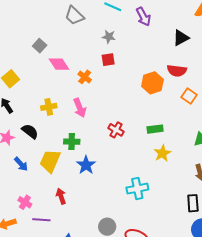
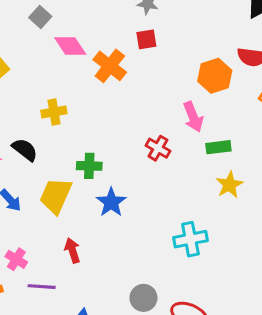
orange cross: (85, 77) -> (110, 66), size x1.5
pink arrow: (80, 108) -> (193, 117), moved

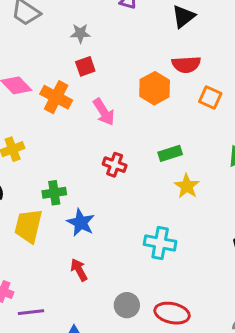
pink arrow: (193, 117) -> (104, 112), moved
cyan cross: (190, 239) -> (160, 243), turned 32
red arrow: (72, 250) -> (79, 270), moved

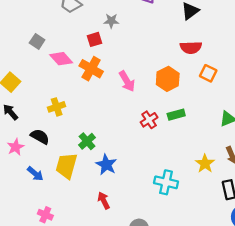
red square: (85, 66) -> (94, 39), moved
orange hexagon: (155, 88) -> (168, 79), moved
red cross: (115, 165) -> (149, 120), moved, turned 35
yellow star: (187, 186) -> (205, 164), moved
green cross: (54, 193) -> (87, 141), turned -35

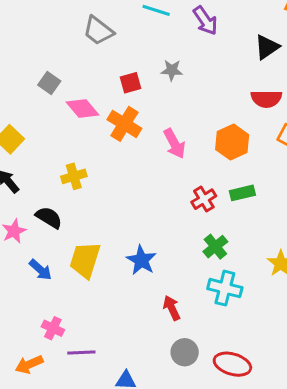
gray star: (111, 21) -> (172, 70), moved
green cross: (87, 141) -> (215, 247), moved
red arrow: (104, 200) -> (172, 308), moved

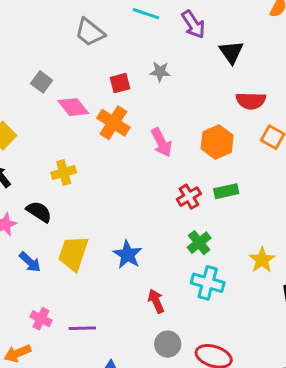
black triangle: (267, 47) -> (231, 52), moved, turned -32
purple line: (81, 353) -> (82, 328), moved

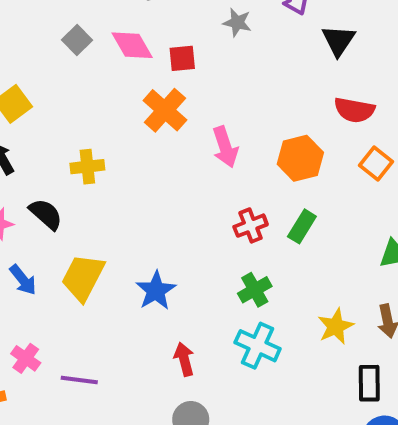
gray star: (160, 72) -> (237, 22), moved
pink diamond: (73, 107) -> (132, 45), moved
green rectangle: (226, 191) -> (302, 226), turned -55

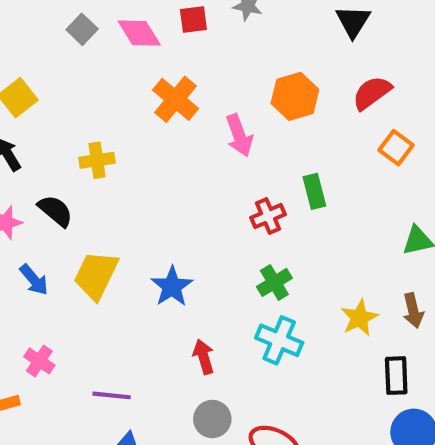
red square: (182, 58) -> (193, 20), moved
red semicircle: (354, 110) -> (372, 93), turned 135
orange hexagon: (300, 158) -> (295, 96), moved
green rectangle: (302, 226) -> (314, 191), moved, turned -44
purple line: (79, 380) -> (112, 395), moved

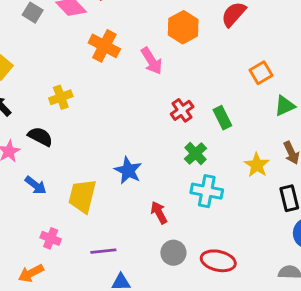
orange square: (396, 148) -> (261, 73), moved, turned 35
green rectangle: (314, 191) -> (222, 118), moved
yellow trapezoid: (96, 275) -> (82, 196), moved

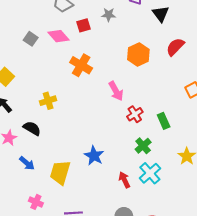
pink arrow: (152, 61) -> (116, 91), moved
cyan cross: (207, 191) -> (150, 173), turned 35
red arrow: (159, 213) -> (124, 180), moved

